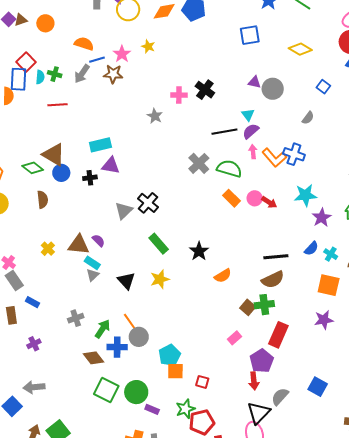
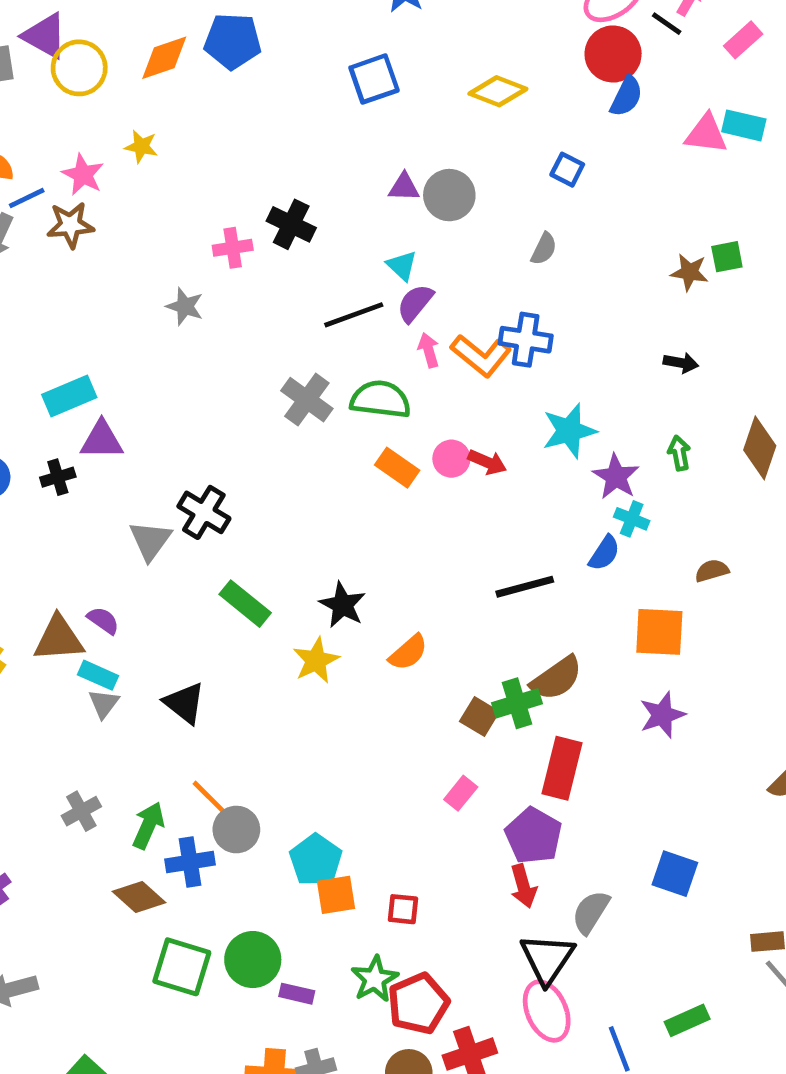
cyan cross: (331, 254) -> (632, 519), moved
yellow star: (160, 279) -> (316, 660), moved
brown semicircle: (273, 280) -> (556, 678), moved

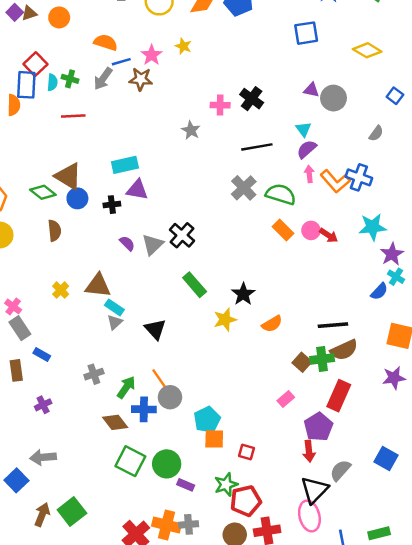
black line: (354, 315) -> (257, 147), moved
black line: (525, 587) -> (333, 325), moved
purple semicircle: (103, 620) -> (127, 243), moved

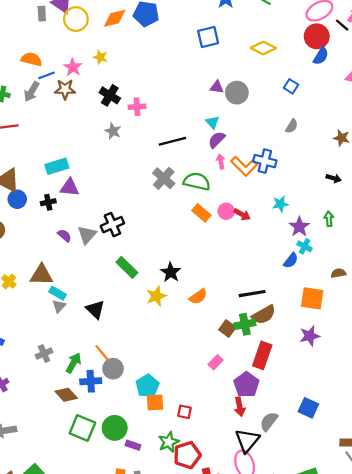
black cross: (252, 99) -> (110, 95), moved
gray semicircle: (376, 133) -> (292, 126), moved
cyan star: (373, 227) -> (280, 204), size x0.7
black cross: (182, 235) -> (112, 225), turned 30

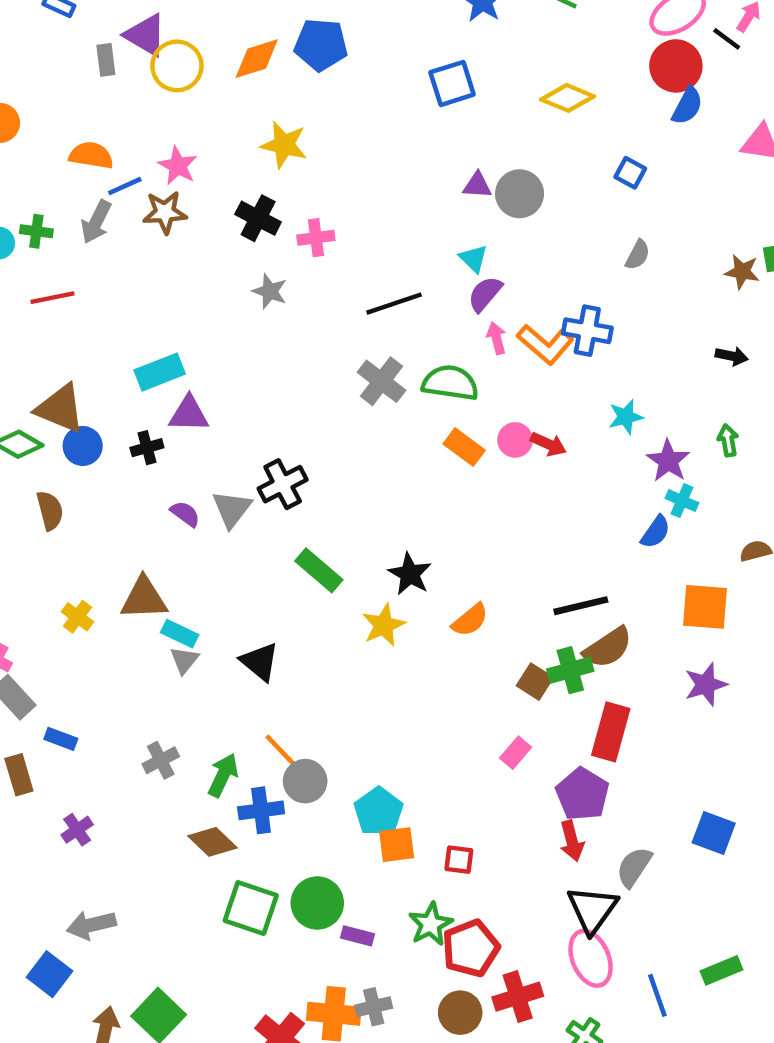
yellow star: (100, 57) -> (284, 145), moved, size x1.5

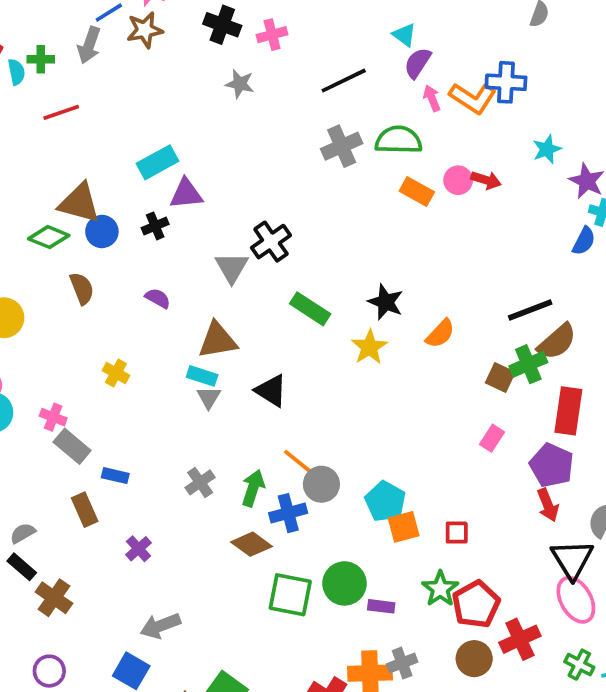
gray cross: (381, 381) -> (342, 146), turned 36
purple semicircle: (185, 514) -> (158, 298), moved
brown triangle: (144, 598) -> (218, 340), moved

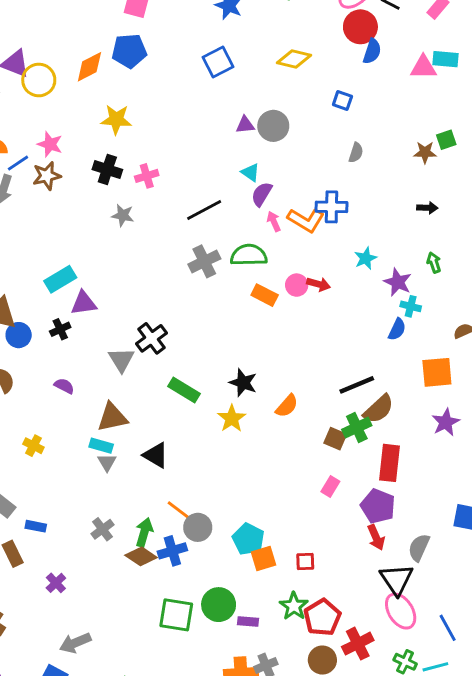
brown diamond: (251, 544) -> (141, 556), moved

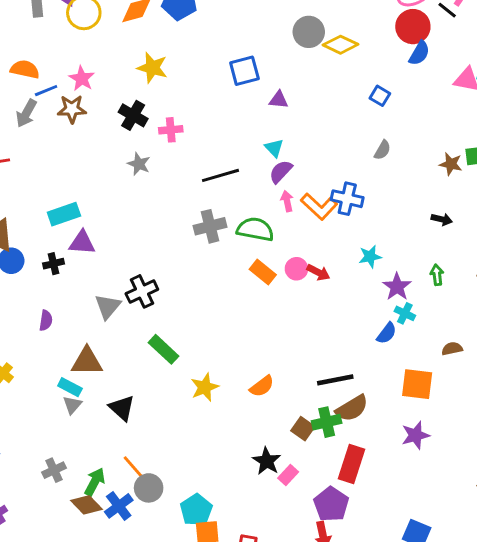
blue square: (218, 62) -> (244, 71), moved
gray circle: (273, 126) -> (309, 32), moved
black star: (243, 383) -> (267, 461), moved
purple semicircle: (64, 386) -> (46, 320), turned 60
blue cross: (172, 551) -> (119, 506), turned -32

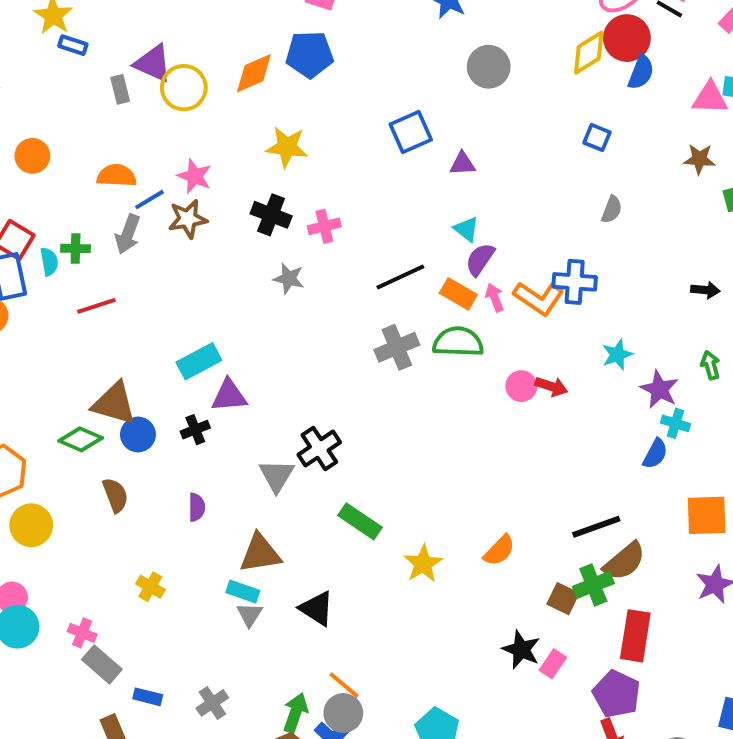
yellow diamond: (341, 45) -> (589, 53), moved, turned -48
brown star: (451, 164) -> (699, 159), moved
orange rectangle: (263, 272) -> (458, 294), moved
gray cross: (54, 470) -> (212, 703), moved
gray circle: (149, 488) -> (343, 713), moved

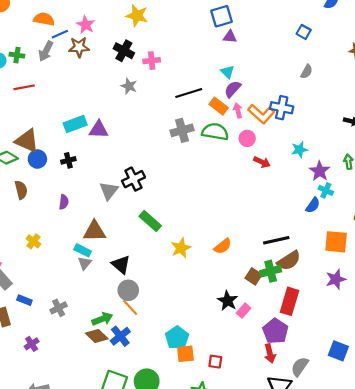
blue square: (411, 132) -> (221, 16), moved
pink circle: (521, 386) -> (247, 138), moved
purple triangle: (229, 396) -> (99, 130), moved
green arrow: (295, 713) -> (102, 319), turned 42
gray circle: (343, 713) -> (128, 290), moved

